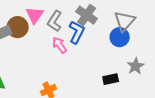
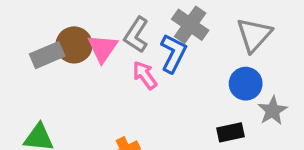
pink triangle: (35, 15) -> (103, 48), moved
blue circle: (120, 37) -> (246, 84), moved

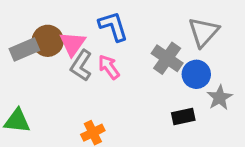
gray cross: (190, 25) -> (167, 58), moved
gray L-shape: (136, 35) -> (81, 66), moved
blue L-shape: (173, 53) -> (113, 26), moved, turned -44

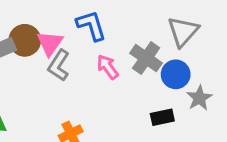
pink arrow: (109, 67) -> (108, 67), moved

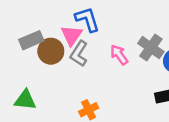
blue L-shape: (91, 26) -> (87, 19), moved
brown circle: (25, 40) -> (51, 51), moved

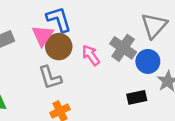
brown circle: (51, 51) -> (59, 47), moved
gray L-shape: (79, 54) -> (50, 78), moved, turned -50

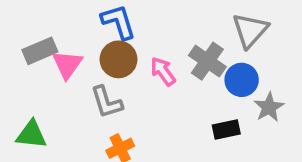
pink triangle: (43, 35) -> (67, 64), moved

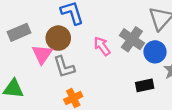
brown circle: (119, 59) -> (58, 38), moved
pink triangle: (67, 64) -> (42, 54), moved

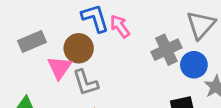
gray cross: (132, 39) -> (166, 50), turned 30
pink arrow: (102, 46) -> (120, 26), moved

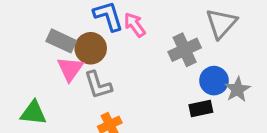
gray rectangle: (32, 41) -> (61, 41), moved, turned 48
blue circle: (194, 65) -> (214, 81), moved

